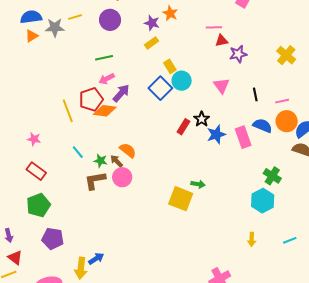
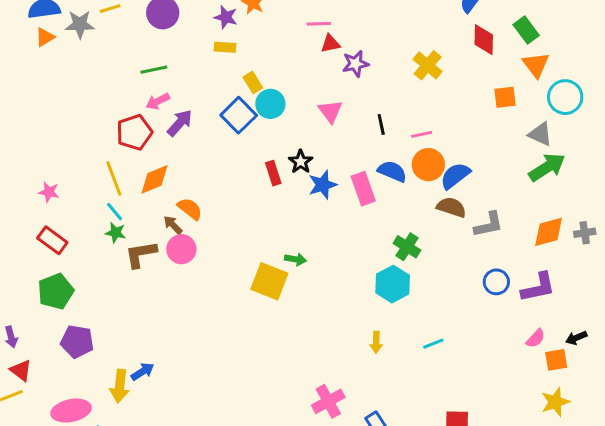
yellow rectangle: (151, 43) -> (225, 47), turned 40
yellow line: (68, 111) -> (114, 179), moved
orange diamond: (105, 111) -> (154, 179), moved, turned -30
red rectangle: (183, 127) -> (273, 173), turned -49
green star: (101, 161) -> (116, 233), moved

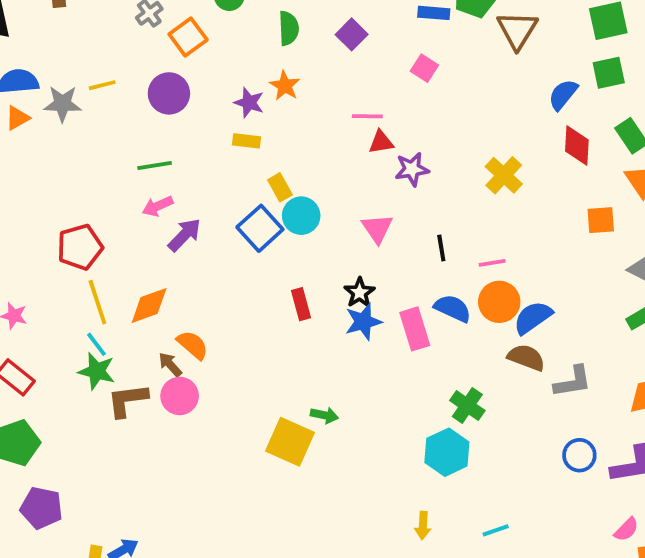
red pentagon: (134, 132) -> (80, 247), moved
black star: (301, 162) -> (359, 293), moved
green star: (116, 233) -> (97, 371), size x1.4

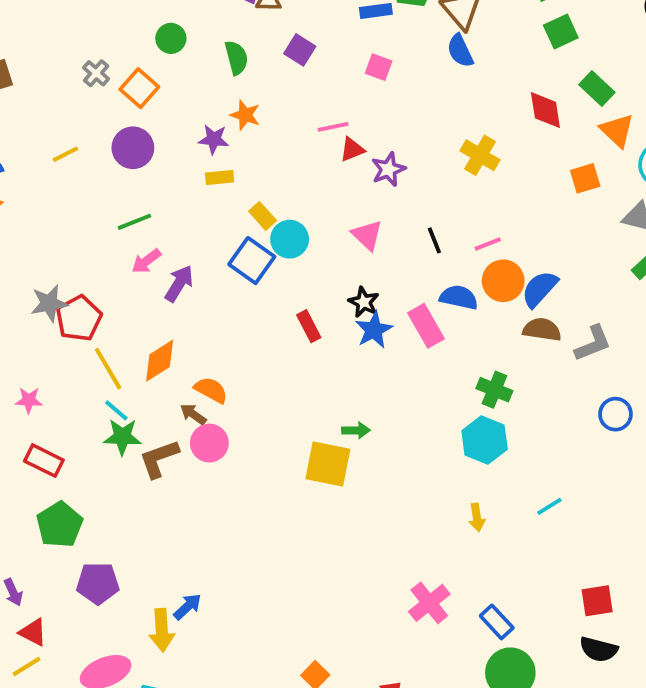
blue semicircle: (563, 95) -> (460, 51), moved, turned -52
gray star: (63, 104) -> (49, 303), moved

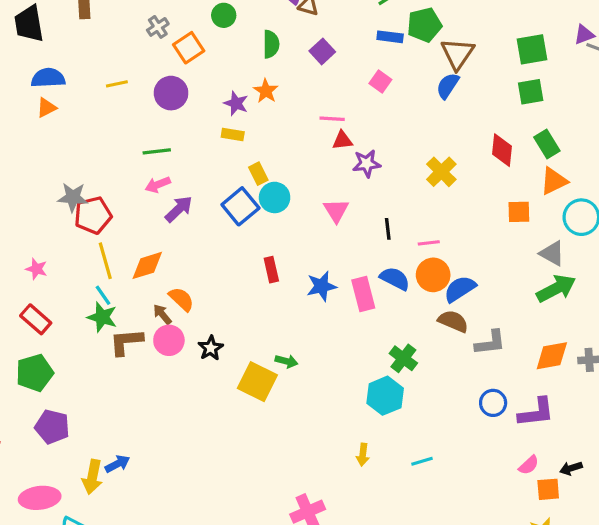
blue semicircle: (460, 51) -> (448, 86), turned 44
orange triangle: (617, 130) -> (554, 181), turned 36
black star: (364, 302) -> (211, 348), moved

